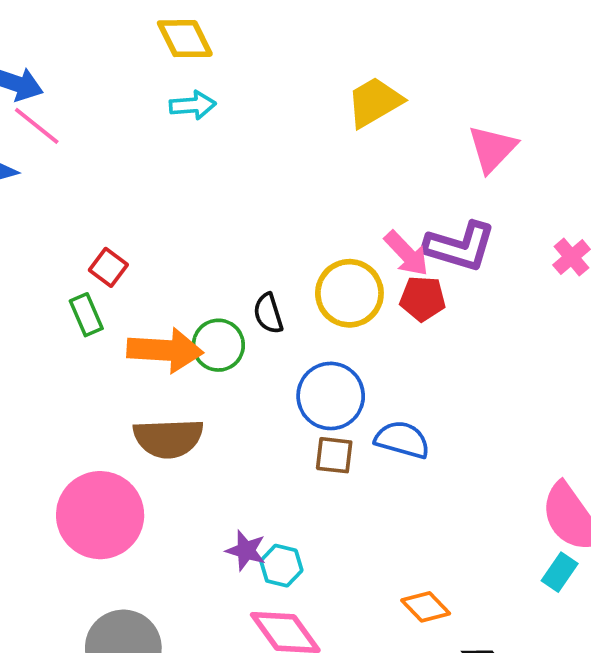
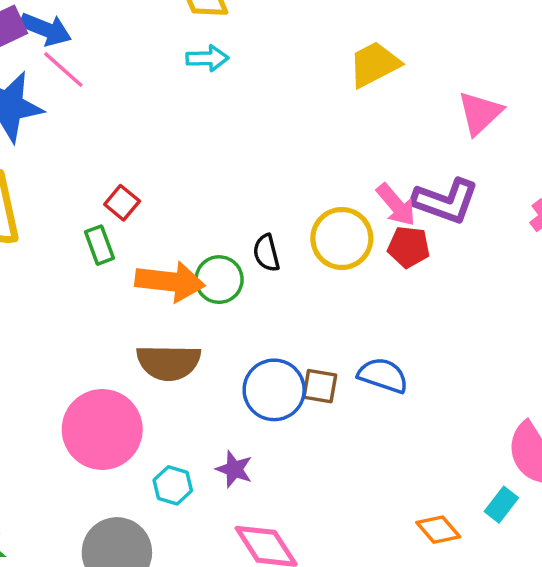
blue circle: (331, 396) -> (274, 390), moved
cyan hexagon: (281, 566) -> (173, 485), moved
cyan rectangle: (560, 572) -> (501, 505), moved
orange diamond: (426, 607) -> (438, 530), moved

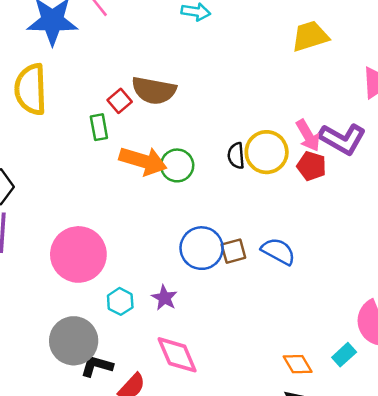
black semicircle: (266, 253) -> (236, 156), moved
brown semicircle: (169, 362) -> (154, 90), moved
brown square: (320, 386) -> (233, 251), turned -35

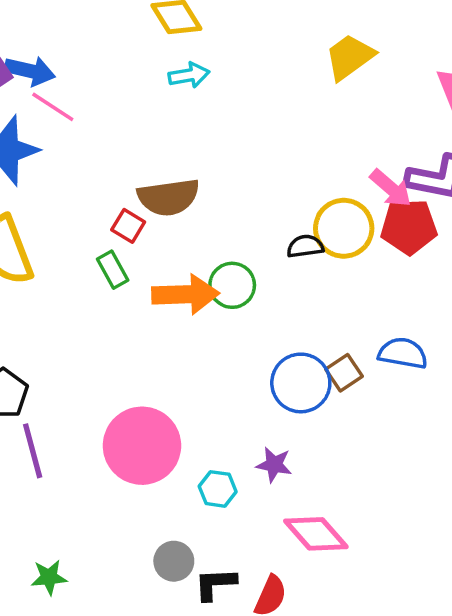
black semicircle: (236, 156) -> (305, 246), turned 105
red pentagon: (312, 166) -> (409, 227), size x1.4
gray circle: (74, 341) -> (174, 561), size x0.6

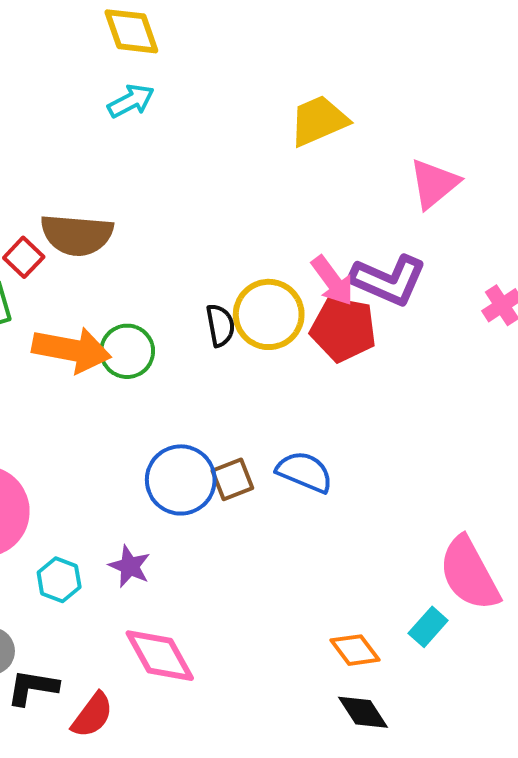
cyan arrow: (189, 75) -> (131, 101), turned -30
black semicircle: (305, 246) -> (220, 325), turned 75

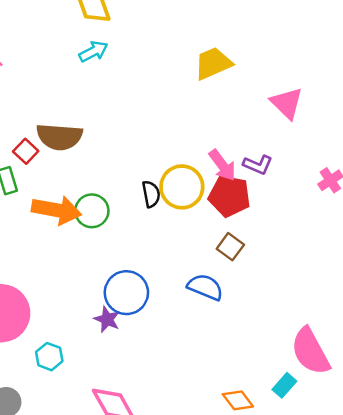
pink triangle: (434, 184) -> (287, 103), turned -36
purple L-shape: (388, 280) -> (258, 165), size x0.6
brown square: (232, 479) -> (230, 247), moved, turned -32
purple star: (130, 566) -> (107, 319), moved

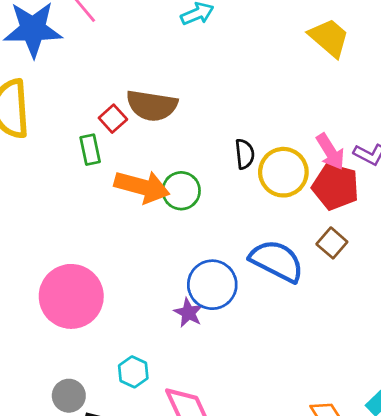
yellow trapezoid: (213, 63) -> (329, 38), turned 60
black semicircle: (151, 194) -> (245, 154), moved
blue semicircle: (205, 287) -> (277, 261), moved, size x1.4
cyan hexagon: (49, 357) -> (133, 372), moved

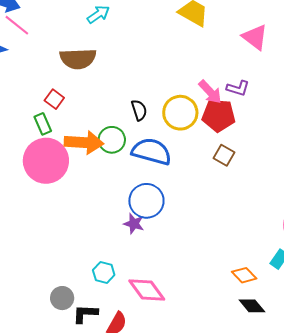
brown semicircle: (152, 106) -> (78, 59), moved
black semicircle: (245, 154) -> (139, 110), moved
blue semicircle: (277, 261) -> (152, 151), moved
pink circle: (71, 296) -> (46, 161), moved

